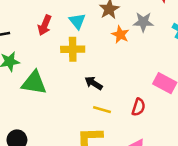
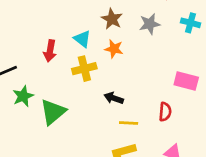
orange star: (120, 35) -> (114, 49), moved
green triangle: (34, 83) -> (53, 112), turned -36

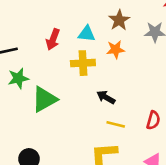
cyan triangle: (82, 39) -> (87, 34), turned -42
orange star: (114, 49) -> (116, 49), turned -30

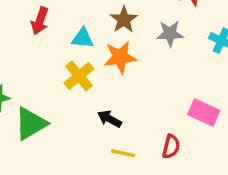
red arrow: (53, 39) -> (40, 21), moved
orange star: (116, 49) -> (120, 57), size x1.4
yellow cross: (83, 63) -> (79, 76), turned -35

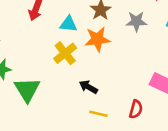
green triangle: (31, 124) -> (27, 90), turned -32

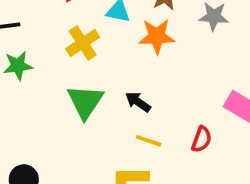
yellow cross: (65, 53) -> (83, 43), moved
green triangle: (27, 90) -> (85, 102), moved

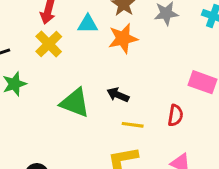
yellow cross: (83, 43) -> (49, 44), moved
green triangle: (85, 102) -> (75, 103), turned -32

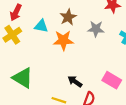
black arrow: (118, 95) -> (75, 81), moved

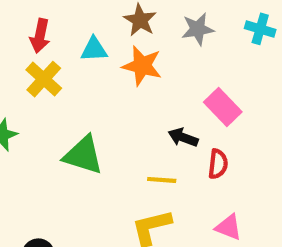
orange star: (63, 40) -> (142, 66), turned 30
pink rectangle: (112, 80) -> (223, 107), moved, turned 30

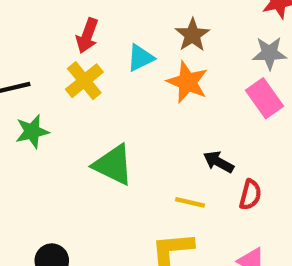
gray star: (198, 29) -> (269, 53), moved
cyan triangle: (94, 49) -> (141, 58), turned -32
pink rectangle: (223, 107) -> (265, 98), moved

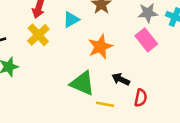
orange star: (187, 82) -> (100, 47), moved, turned 30
green triangle: (113, 165) -> (82, 83), moved

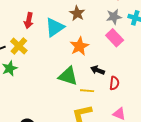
cyan triangle: (71, 20) -> (55, 27), size x1.5
yellow cross: (38, 35) -> (19, 46), moved

